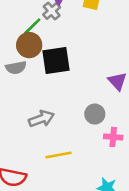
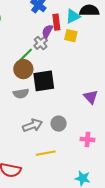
gray semicircle: (16, 68) -> (21, 93), moved
gray circle: (95, 114) -> (59, 124), moved

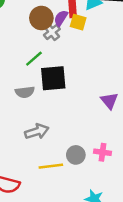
yellow square: (71, 36) -> (78, 22), moved
green line: (26, 55) -> (34, 59), moved
brown circle: (23, 69) -> (41, 18), moved
gray circle: (59, 124) -> (76, 155), moved

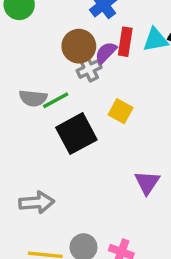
yellow square: (78, 22) -> (121, 111), moved
black square: (53, 78) -> (76, 134), turned -36
gray semicircle: (25, 92) -> (33, 98), moved

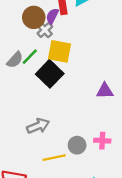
gray semicircle: (33, 98) -> (15, 60), turned -36
yellow square: (121, 111) -> (60, 51), moved, size x1.5
purple triangle: (147, 182) -> (105, 91), turned -48

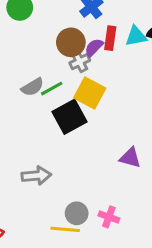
yellow line: (54, 158) -> (65, 229), moved

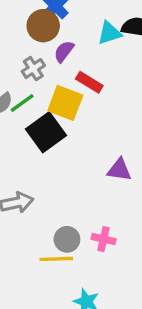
red rectangle: (110, 38) -> (89, 82), moved, turned -60
brown circle: (71, 42) -> (43, 26), moved
gray cross: (80, 62) -> (33, 69), moved

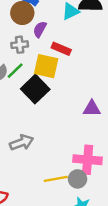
gray cross: (33, 69) -> (20, 45), turned 35
gray circle: (67, 239) -> (78, 179), moved
pink cross: (104, 239) -> (88, 160), size x1.6

